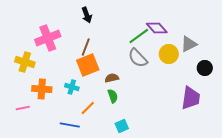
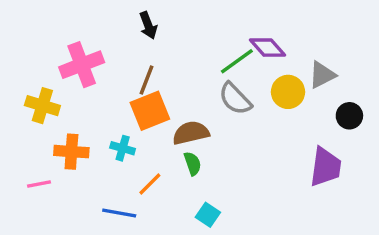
brown semicircle: (112, 78) -> (191, 133), size x1.5
cyan square: (122, 126) -> (208, 215), turned -32

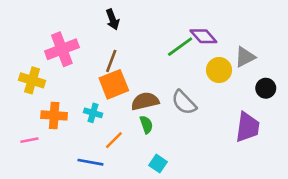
gray semicircle: (235, 99) -> (184, 102), moved

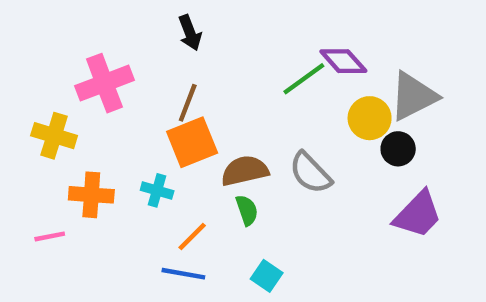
gray triangle: (245, 57) -> (413, 96), size x1.4
black circle: (266, 88) -> (398, 149), moved
purple trapezoid: (248, 127) -> (418, 215), turned 36
blue line: (90, 162) -> (183, 274), moved

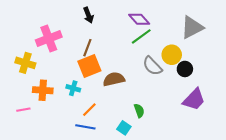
purple diamond: (343, 61) -> (139, 19), moved
gray triangle: (413, 96) -> (192, 27), moved
gray semicircle: (310, 173) -> (152, 66), moved
green semicircle: (247, 210) -> (139, 111), moved

